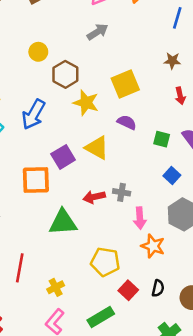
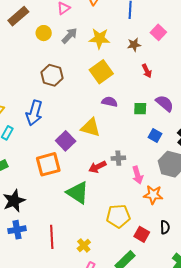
yellow circle: (38, 52) -> (44, 33), moved
yellow star: (86, 103) -> (99, 39), moved
green triangle: (63, 222) -> (78, 193), turned 50

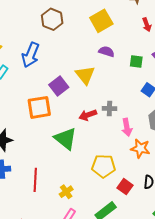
yellow triangle: (91, 127) -> (85, 75), turned 30

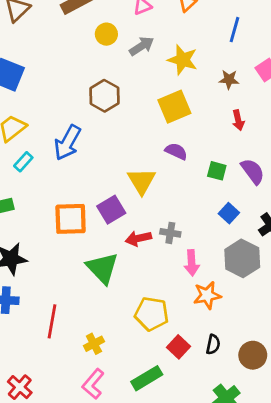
purple square: (59, 86) -> (111, 210), moved
orange star: (140, 148) -> (207, 295), turned -30

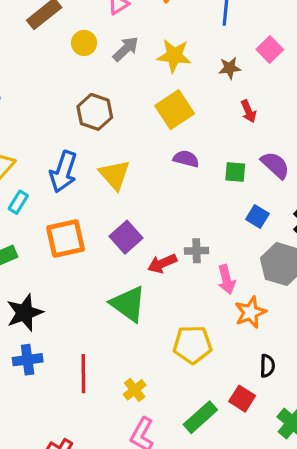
yellow triangle: (142, 181) -> (114, 175), moved
orange square: (71, 219) -> (66, 239), moved
red square: (179, 347) -> (242, 399), moved

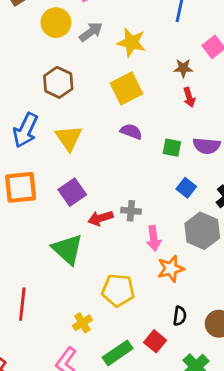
yellow circle: (84, 43) -> (56, 23), size x1.4
brown star: (230, 68) -> (183, 68), moved
purple semicircle: (275, 165) -> (207, 146), turned 136
yellow cross: (135, 390) -> (82, 323), moved

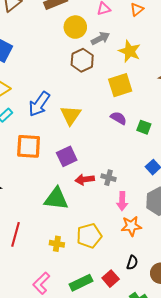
brown hexagon: (58, 82) -> (82, 60), moved
green square: (172, 148) -> (144, 127), moved
green triangle: (67, 249) -> (56, 199), turned -45
yellow pentagon: (118, 290) -> (89, 236), turned -30
yellow cross: (82, 323) -> (57, 244), moved, turned 32

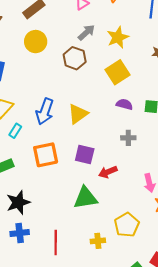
yellow circle: (75, 27) -> (36, 42), moved
yellow star: (130, 51) -> (118, 37), turned -30
yellow triangle: (71, 115) -> (78, 114), turned 35
purple square: (67, 156) -> (85, 154), turned -36
gray cross: (109, 178) -> (128, 138), moved

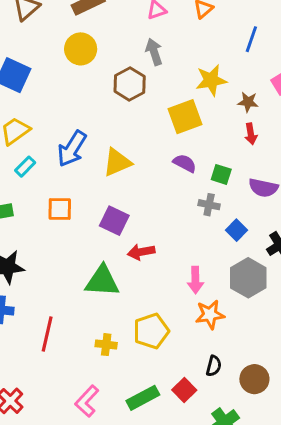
gray arrow: (86, 32) -> (154, 52), turned -78
yellow star: (118, 37) -> (211, 80), moved
gray cross: (128, 138) -> (209, 205), moved
orange square: (46, 155) -> (60, 209), size x0.7

